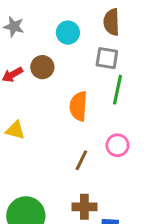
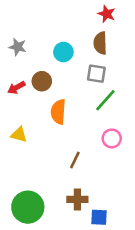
green line: (117, 90) -> (105, 100), turned 30
orange semicircle: (78, 106) -> (58, 112), moved
pink circle: (117, 145) -> (112, 138), moved

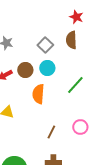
cyan circle: (63, 52) -> (47, 68), moved
gray square: (96, 74) -> (45, 45), moved, turned 35
pink circle: (112, 138) -> (80, 127), moved

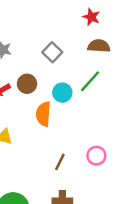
brown semicircle: (71, 40) -> (99, 46), moved, turned 96
cyan circle: (47, 68) -> (62, 93), moved
green line: (75, 85) -> (90, 81), moved

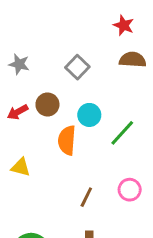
green line: (90, 81) -> (122, 133), moved

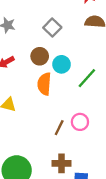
brown circle: (47, 104) -> (40, 56), moved
pink circle: (130, 190) -> (80, 122), moved

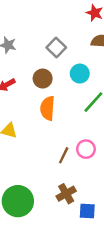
cyan circle: (62, 64) -> (80, 74), moved
brown cross: (62, 163) -> (66, 194), turned -30

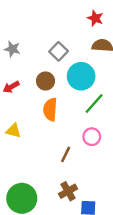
cyan circle: (80, 74) -> (81, 76), size x1.5
pink circle: (86, 149) -> (92, 137), moved

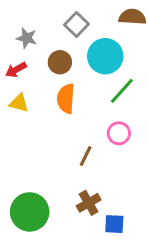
gray star: (12, 49) -> (27, 38), moved
yellow triangle: (14, 131) -> (19, 103), moved

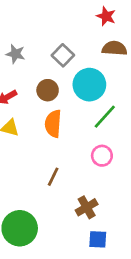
gray star: (27, 38) -> (15, 54), moved
brown line: (86, 156) -> (53, 177), moved
brown cross: (89, 203) -> (87, 207), moved

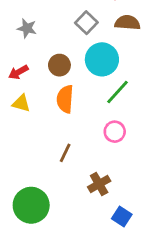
gray square: (63, 55) -> (86, 23), moved
blue square: (98, 239) -> (122, 217), moved, turned 30

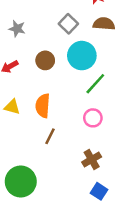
orange semicircle: (65, 99) -> (43, 106), moved
yellow triangle: (21, 103) -> (12, 107), moved
brown cross: (99, 184) -> (92, 159), moved

